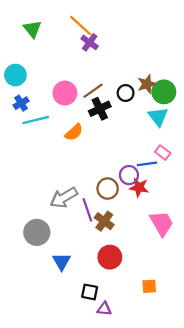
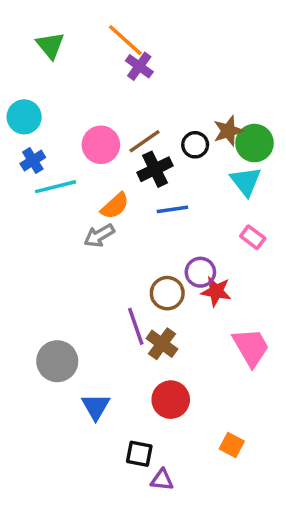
blue line: (147, 164) -> (172, 209), moved
gray arrow: (64, 198) -> (99, 236), moved, size x0.7
orange square: (149, 286) -> (232, 445), turned 32

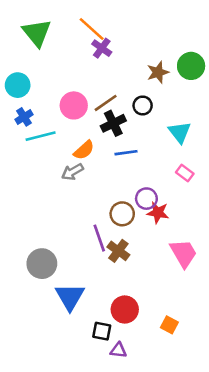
green triangle: (50, 45) -> (37, 33), size x1.4
brown star: (228, 131) -> (158, 72), moved
green circle: (254, 143) -> (191, 66), moved
red circle: (171, 400) -> (125, 310), moved
blue triangle: (96, 407) -> (70, 297), size x1.4

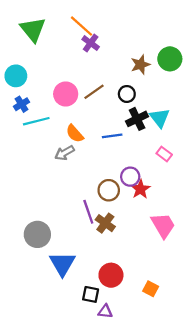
black cross: (113, 123) -> (137, 119), moved
orange semicircle: (84, 150) -> (75, 134), turned 90
red star: (158, 213) -> (140, 189), turned 30

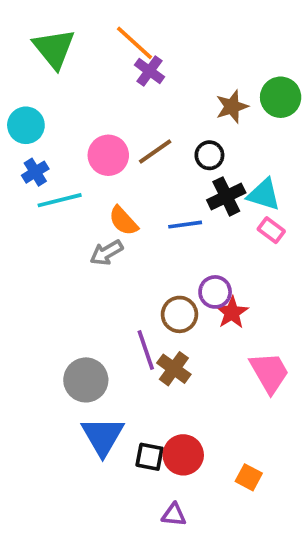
cyan triangle: (160, 118) -> (264, 195), turned -35
pink rectangle: (164, 154) -> (271, 230), moved
gray circle: (37, 234) -> (86, 380), moved
black square: (91, 294) -> (150, 457), moved

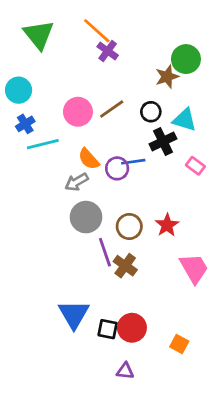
green circle: (281, 97) -> (186, 59), moved
cyan triangle: (264, 195) -> (185, 120), moved
purple circle: (215, 292) -> (117, 168), moved
gray circle: (86, 380) -> (86, 217), moved

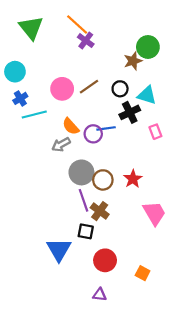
pink rectangle: (195, 166) -> (155, 132), turned 32
gray circle: (86, 217) -> (81, 172), moved
black square: (108, 329) -> (86, 231), moved

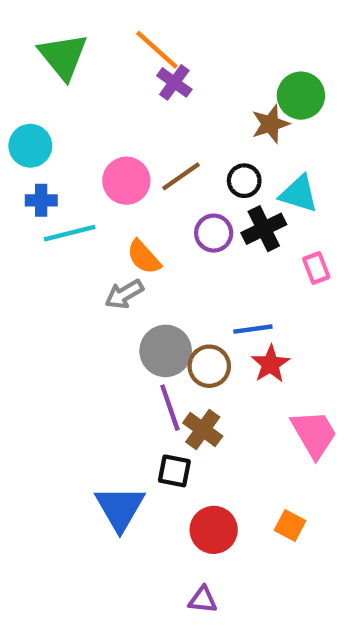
blue cross: (20, 98) -> (41, 200), turned 32
blue line: (106, 128) -> (253, 329), moved
purple circle: (93, 134) -> (214, 233), moved
orange square: (143, 273) -> (290, 526), moved

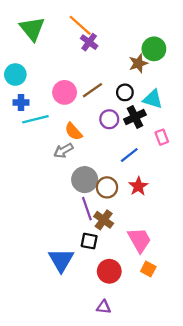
blue line: (253, 329) -> (129, 155), moved, turned -30
pink trapezoid: (314, 434) -> (139, 240), moved

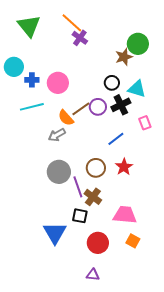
brown line: (92, 90) -> (81, 109), moved
blue cross: (21, 102) -> (32, 80), moved
gray circle: (85, 180) -> (59, 172), moved
pink trapezoid: (139, 240) -> (125, 215), turned -55

